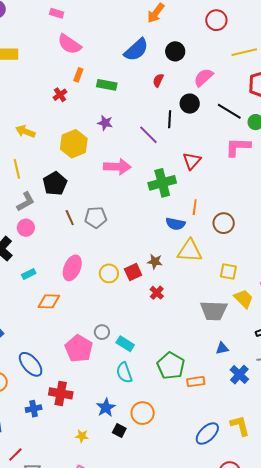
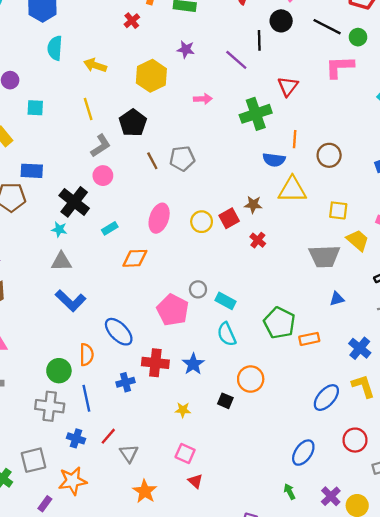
pink arrow: (117, 167) -> (203, 99), size x0.6
blue cross: (239, 375) -> (360, 348), moved
blue star: (106, 408) -> (193, 364), moved

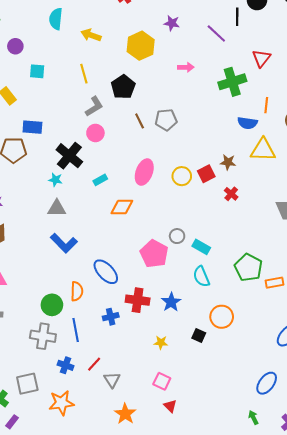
purple rectangle: (45, 504) -> (12, 422), moved

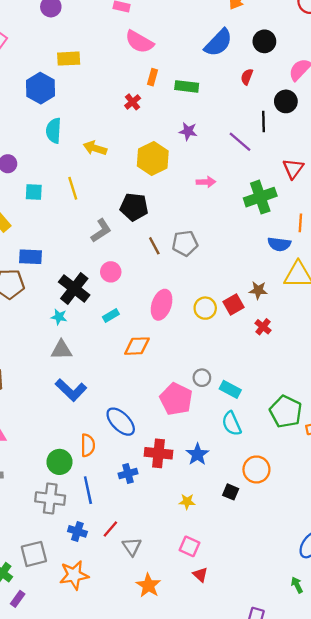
yellow line: (84, 74) -> (73, 188), moved
black pentagon: (123, 87) -> (134, 207), turned -30
pink circle: (95, 133) -> (111, 272), moved

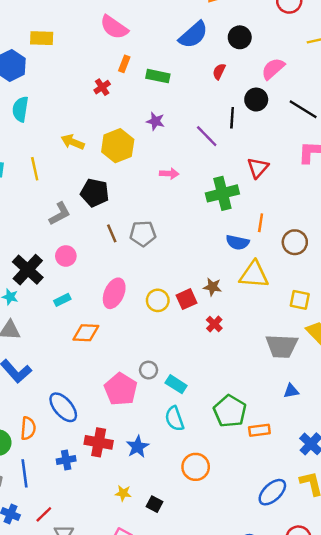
yellow arrow: (95, 148) -> (73, 142), moved
black square: (231, 492) -> (154, 504), moved

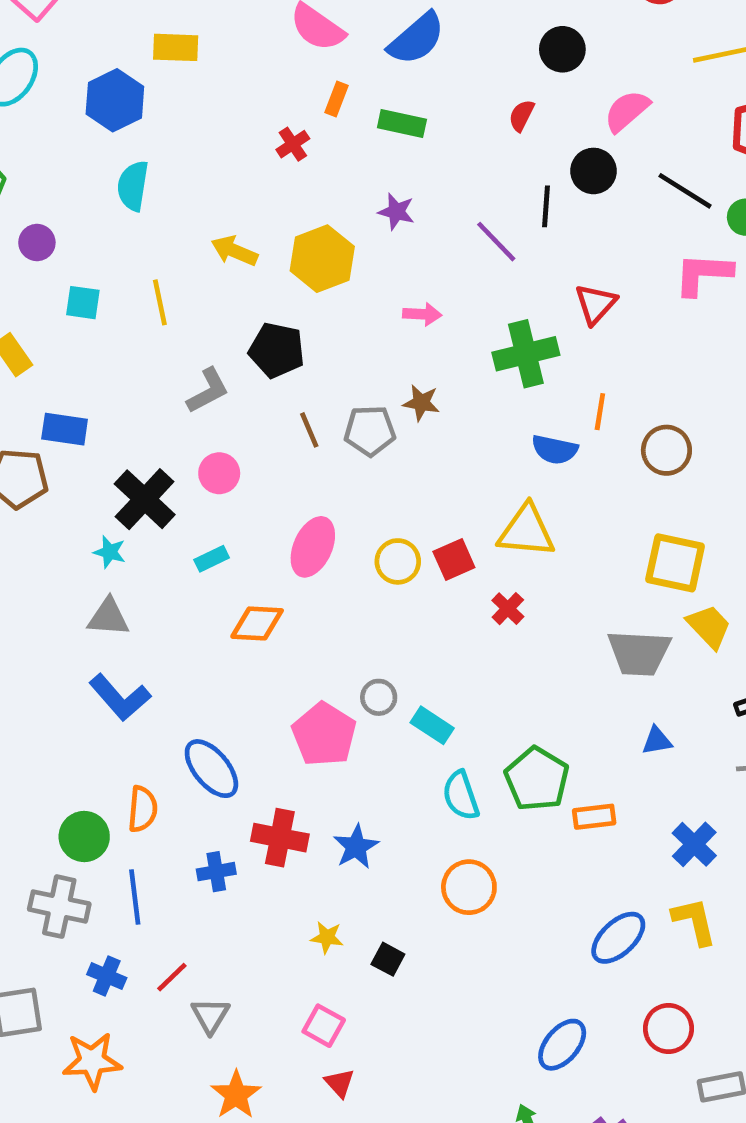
blue semicircle: (193, 35) -> (416, 39), moved
yellow triangle: (254, 275) -> (526, 531), moved
brown star: (212, 287) -> (421, 403), moved
yellow square: (300, 300) -> (675, 563), size x1.5
cyan semicircle: (174, 419) -> (461, 796), moved

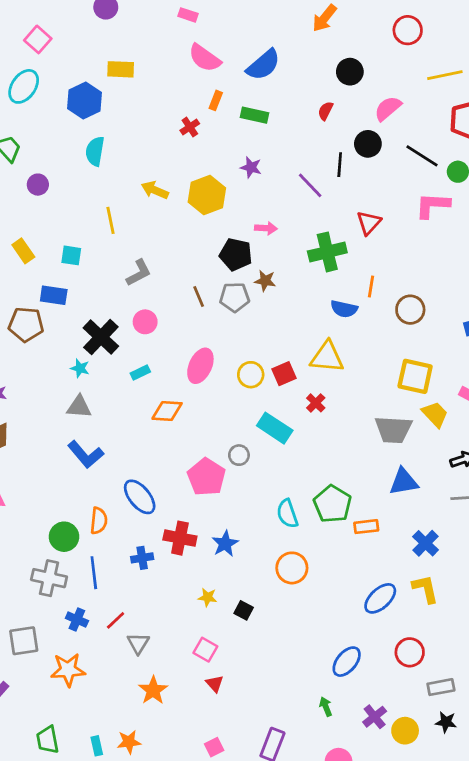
cyan square: (83, 303) -> (71, 255), moved
black pentagon: (277, 350) -> (236, 254), moved
cyan rectangle: (432, 725) -> (275, 428), moved, size x1.4
blue triangle: (657, 741) -> (404, 482), size x1.6

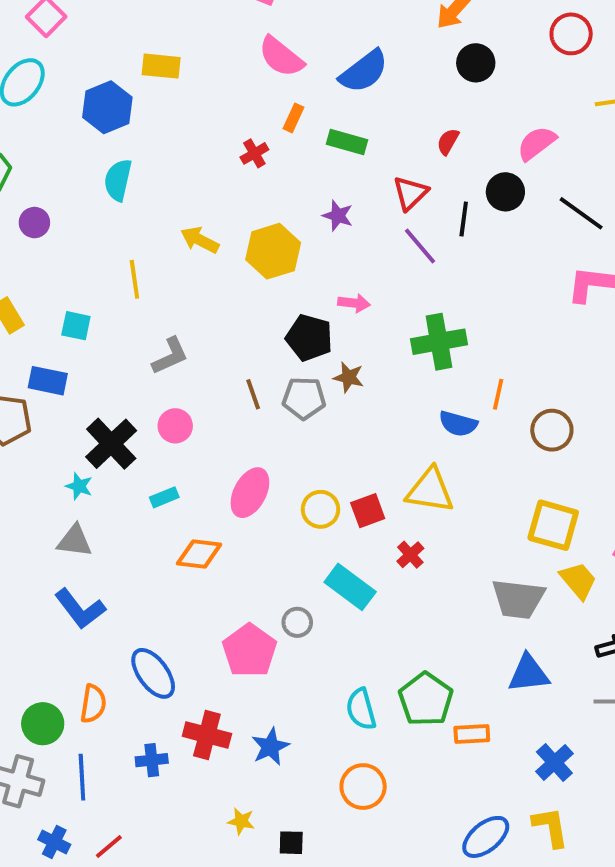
black circle: (350, 72) -> (476, 63), moved
red triangle: (369, 223) -> (410, 193), moved
black square: (244, 610) -> (291, 843), turned -30

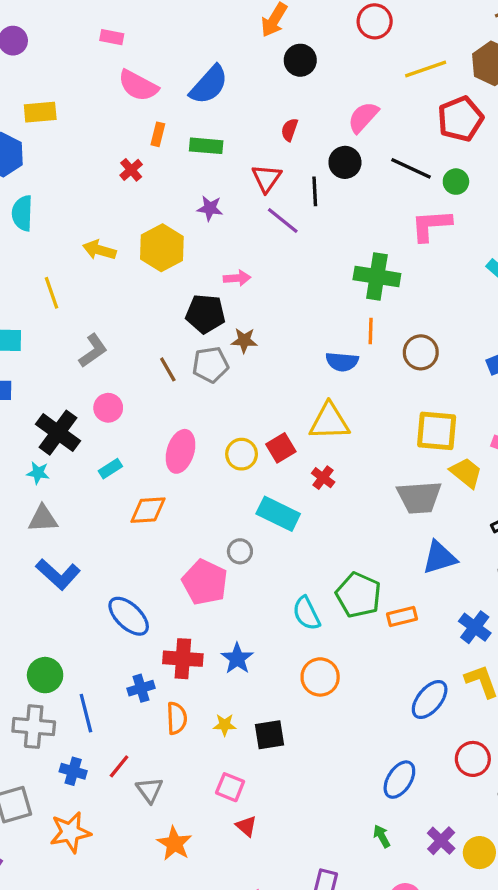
green cross: (439, 342) -> (377, 277), moved, turned 30
orange semicircle: (93, 704) -> (177, 718), moved
black square: (291, 843) -> (269, 735), size x1.4

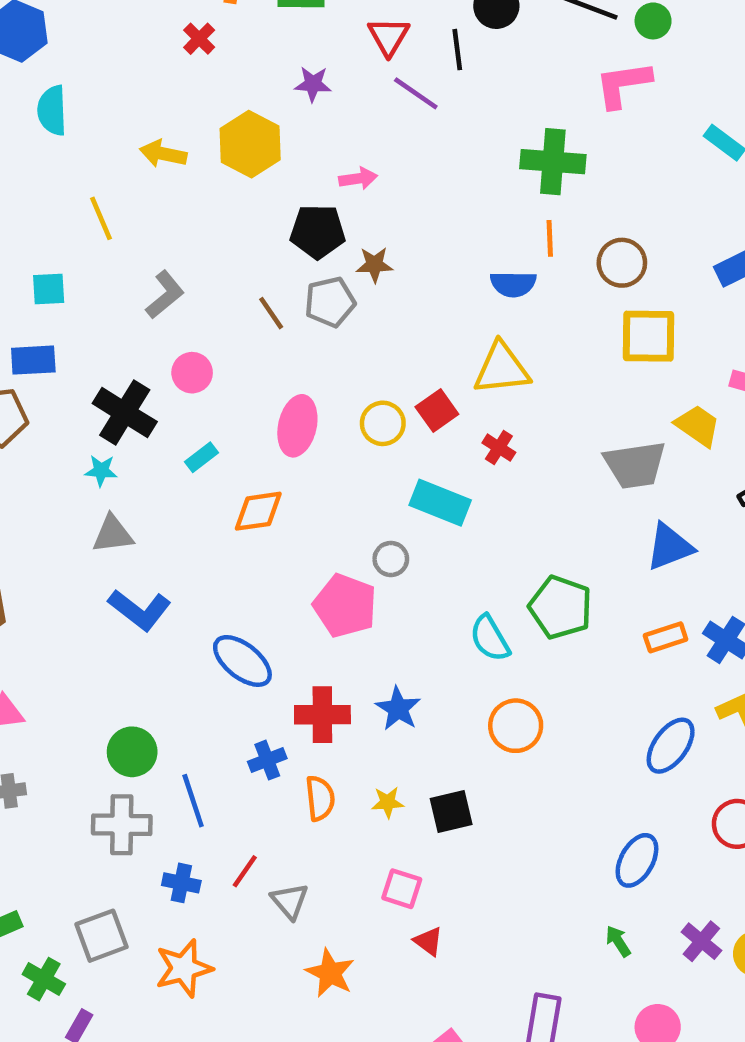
yellow square: (437, 431) -> (649, 336), moved
orange rectangle: (402, 617) -> (666, 637), moved

